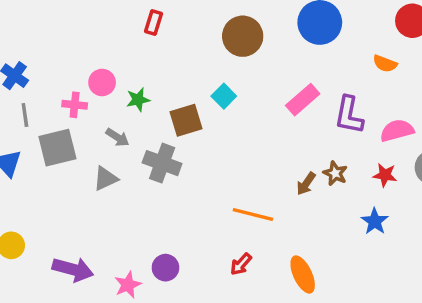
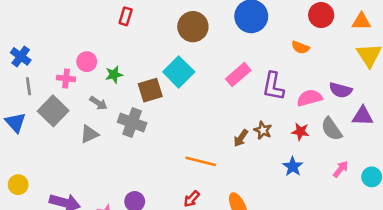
cyan square: (224, 96) -> (179, 72), size x1.6
gray square: (57, 148) -> (53, 111), turned -32

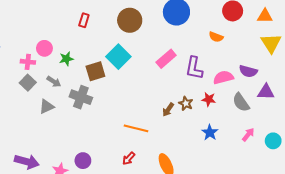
red rectangle: (126, 16) -> (84, 20), moved
gray square: (53, 111) -> (28, 83), moved, size x0.7
red star: (300, 132) -> (209, 99), moved

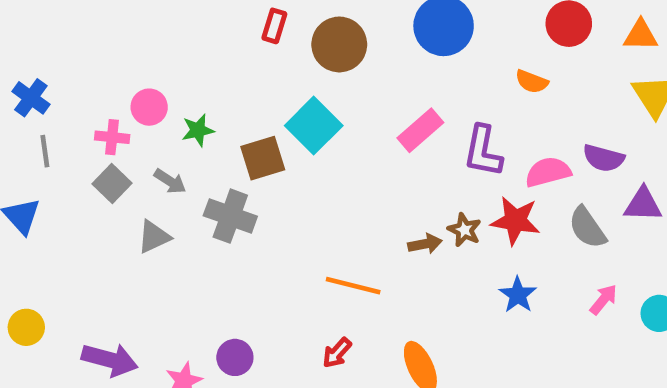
red rectangle: (84, 20) -> (274, 26), moved
red star: (209, 99) -> (515, 221), size x1.5
brown arrow: (168, 110) -> (425, 244), turned -136

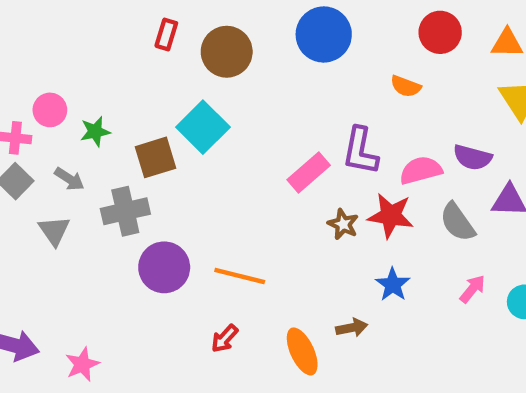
pink rectangle: (420, 130) -> (309, 172), moved
gray cross: (230, 216) -> (125, 211), turned -33
gray triangle: (154, 237) -> (54, 231), turned -40
brown arrow: (425, 244) -> (352, 328), moved
purple circle: (235, 357) -> (164, 267), moved, size x1.5

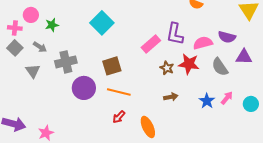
brown square: (156, 157) -> (112, 66), moved
blue star: (393, 285) -> (207, 101), moved
brown arrow: (352, 328) -> (171, 97), moved
red arrow: (225, 339) -> (119, 117), moved

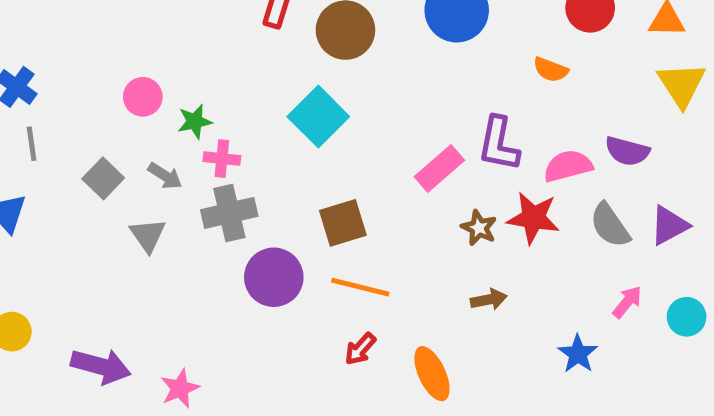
pink cross: (15, 28) -> (222, 159), moved
purple triangle: (244, 57) -> (669, 225), moved, turned -30
blue star: (207, 101) -> (578, 354), moved

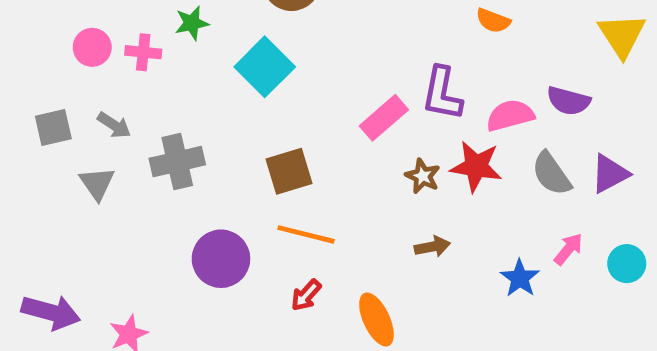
green star: (195, 122) -> (192, 23), moved
pink cross: (222, 159) -> (143, 52), moved
gray square: (103, 178) -> (53, 128), turned 33
purple circle: (274, 277) -> (221, 259), moved
blue star: (578, 354) -> (520, 278), moved

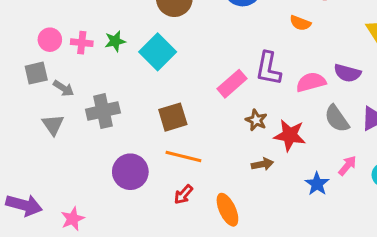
green star: (192, 23) -> (115, 41), moved
gray square: (53, 128) -> (36, 73), moved
red star: (476, 166) -> (290, 135), moved

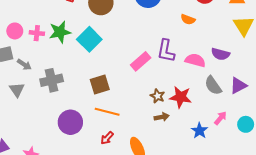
green star: (115, 41) -> (60, 32), size x1.5
pink semicircle: (311, 82) -> (195, 60), turned 30
brown star: (256, 120) -> (157, 96), moved

